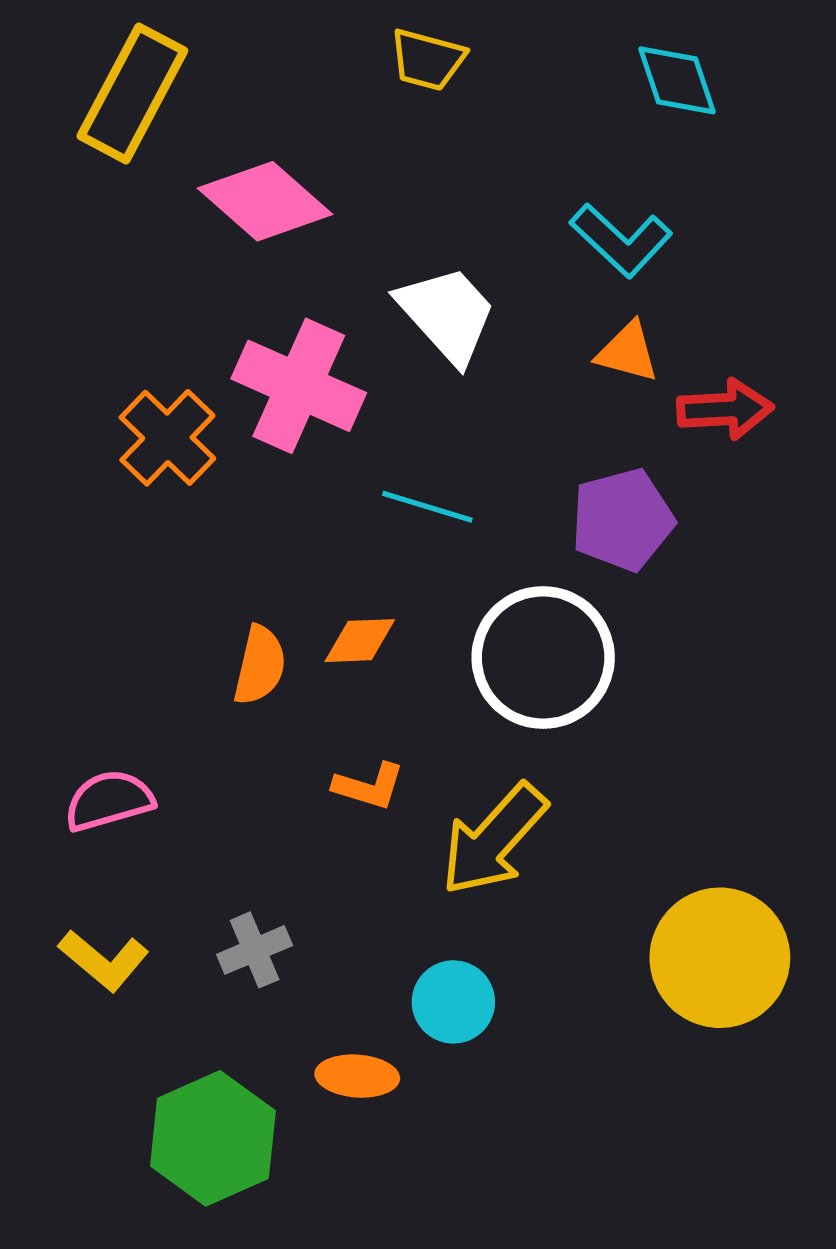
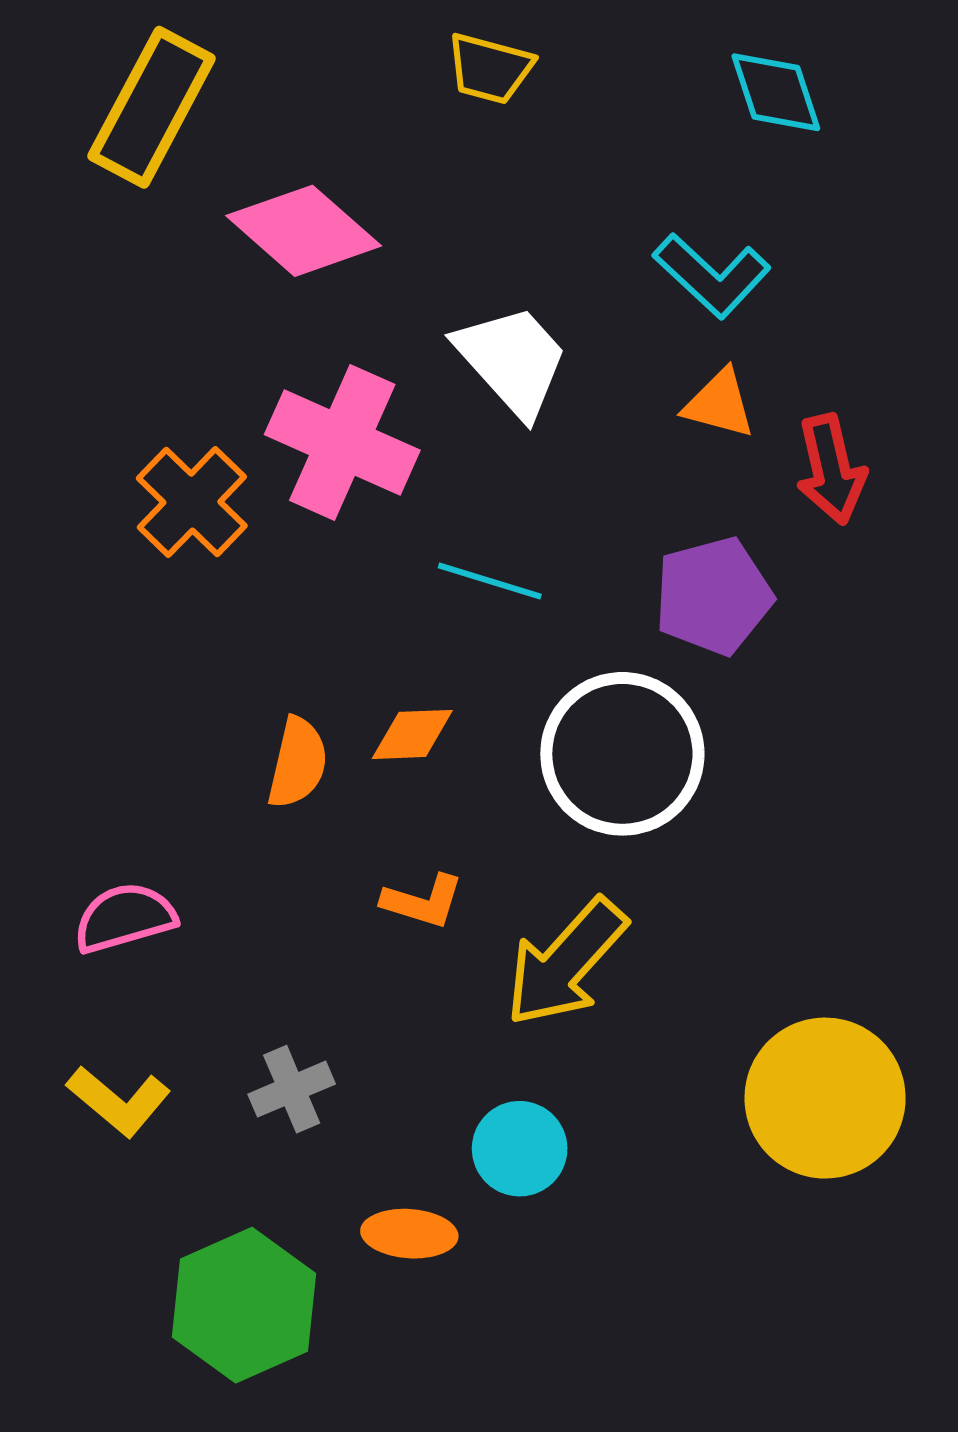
red arrow: (725, 409) -> (831, 469), turned 80

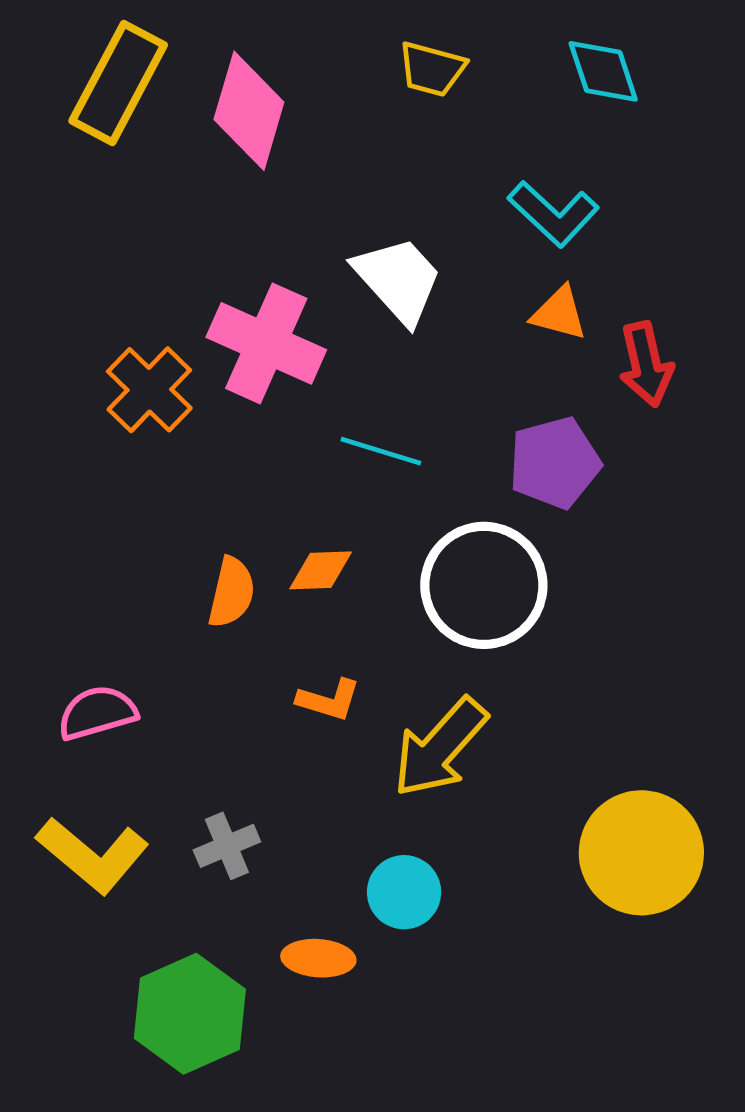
yellow trapezoid: (490, 68) -> (432, 69), moved
pink diamond: (304, 231) -> (249, 111), moved, turned 65
yellow L-shape: (119, 1101) -> (93, 855), size x1.4

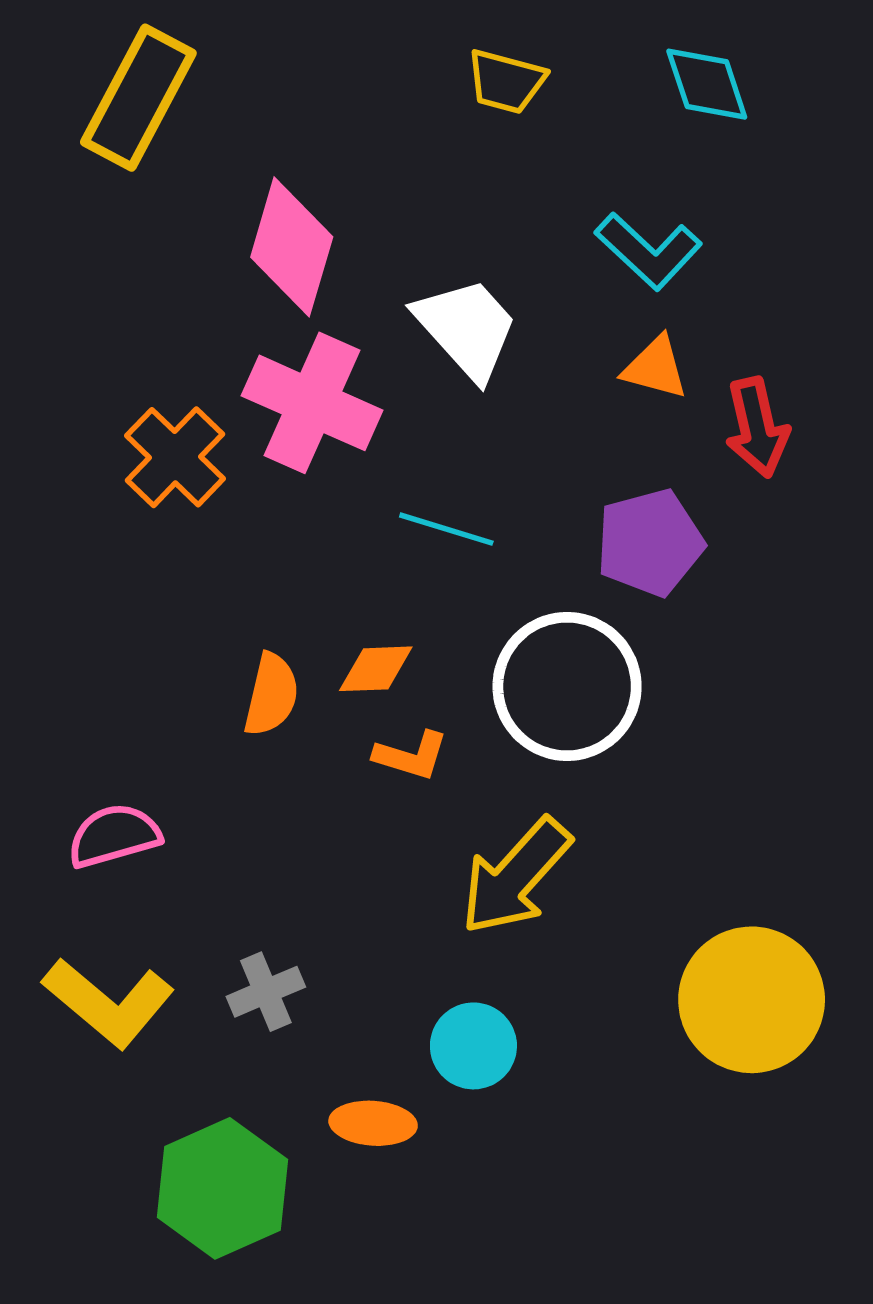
pink diamond: (249, 111) -> (292, 247), moved
orange L-shape: (329, 700) -> (411, 756), moved

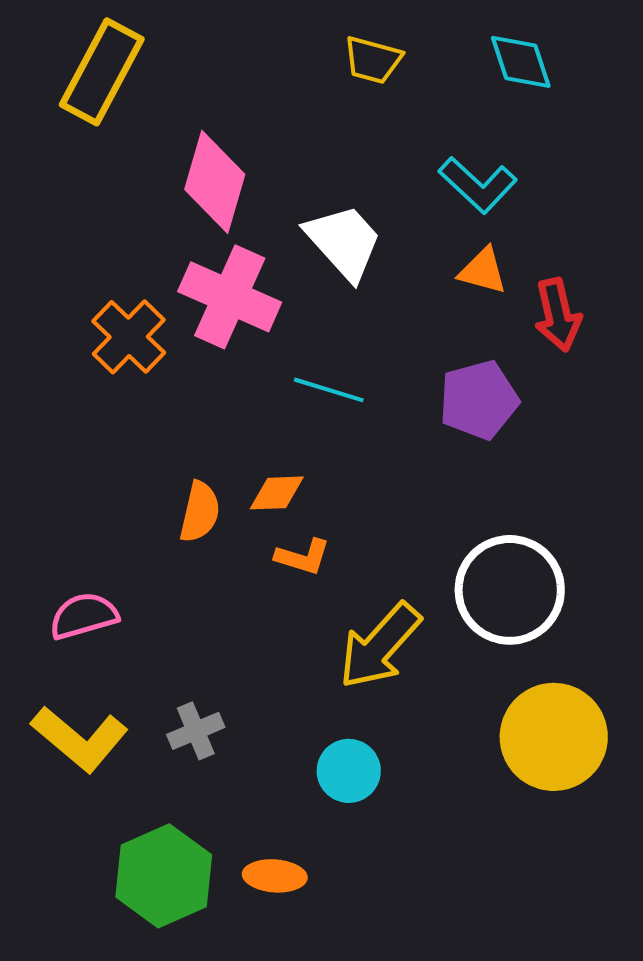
white circle: (567, 686) -> (510, 590), moved
orange ellipse: (373, 1123) -> (275, 876), moved

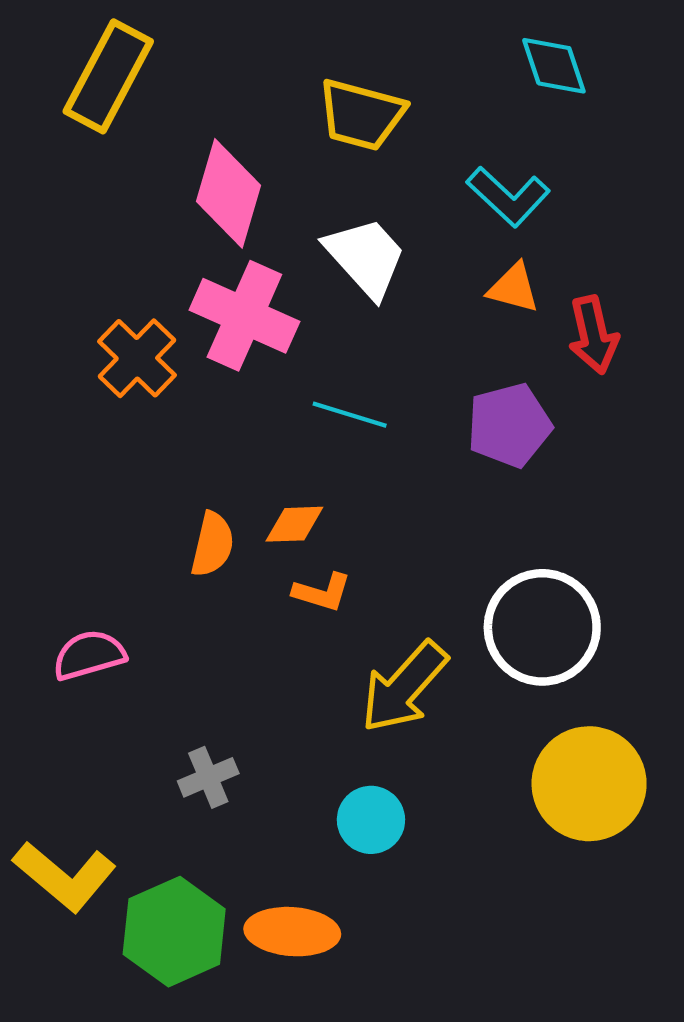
yellow trapezoid: (373, 60) -> (361, 115), moved, size x1.4
yellow L-shape: (80, 739) -> (65, 876), moved
orange ellipse: (275, 876) -> (292, 932), size x1.4

